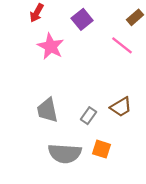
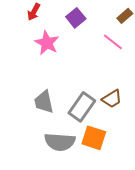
gray rectangle: (88, 116) -> (82, 107), size x1.8
orange square: (101, 149) -> (94, 138), size x1.4

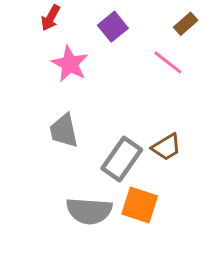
gray trapezoid: (44, 102) -> (64, 131), moved

